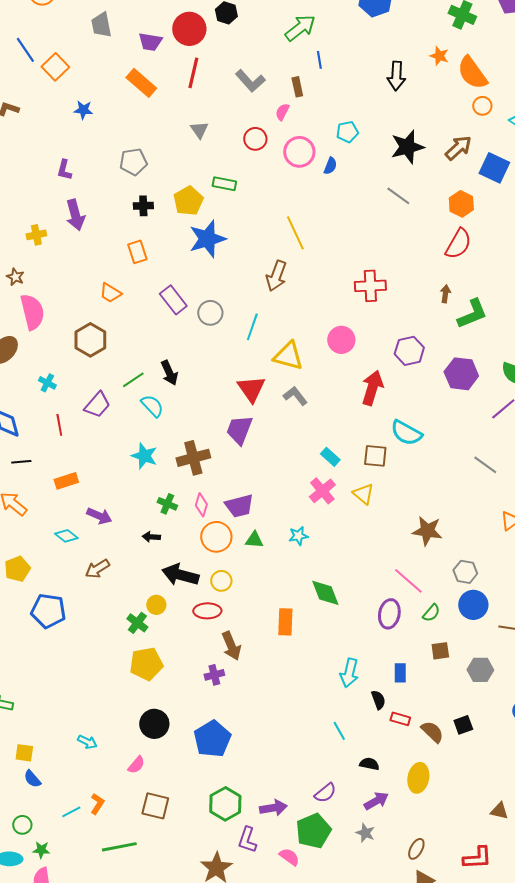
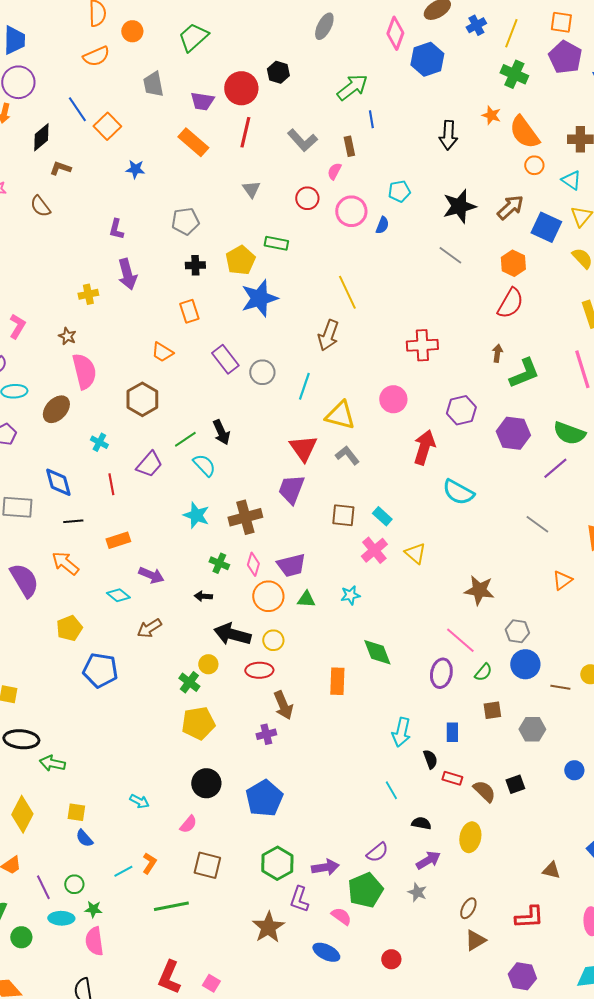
brown square: (375, 456) -> (343, 515), moved

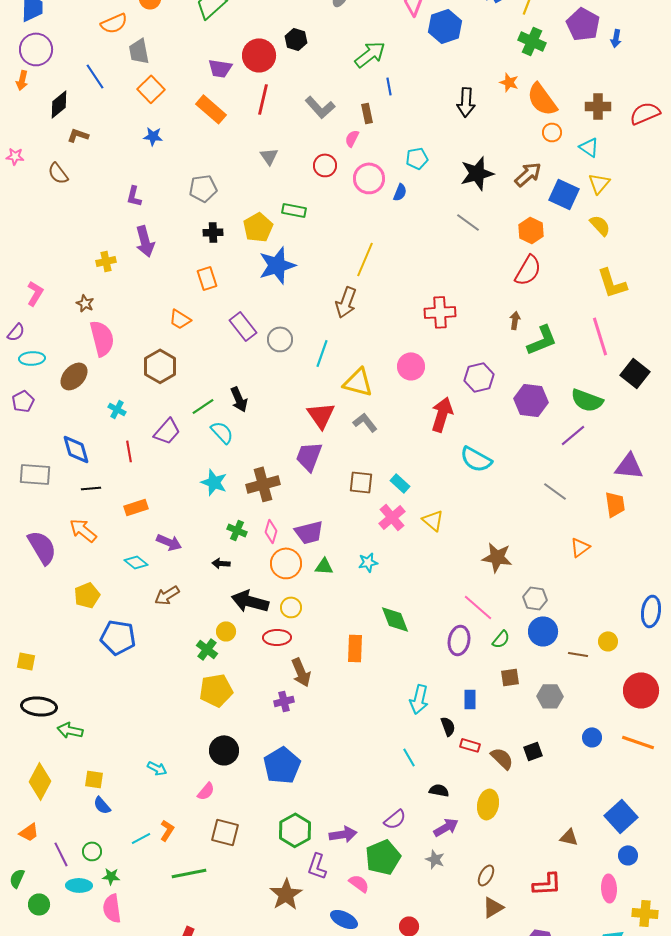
gray trapezoid: (153, 84) -> (139, 51), moved
orange square: (107, 126) -> (151, 89), moved
yellow line: (347, 292) -> (365, 259), turned 48

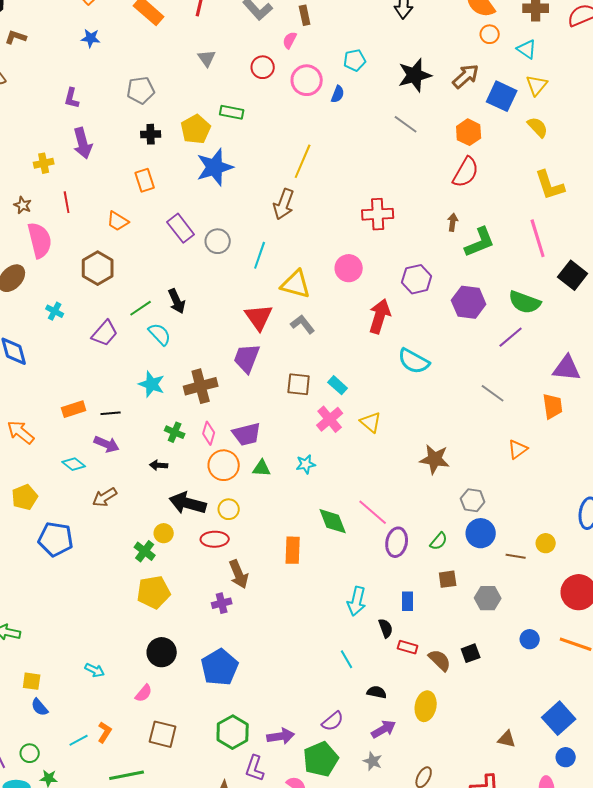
red line: (129, 451) -> (67, 202), moved
black line: (91, 488) -> (111, 413), moved
pink line: (478, 607) -> (373, 512), moved

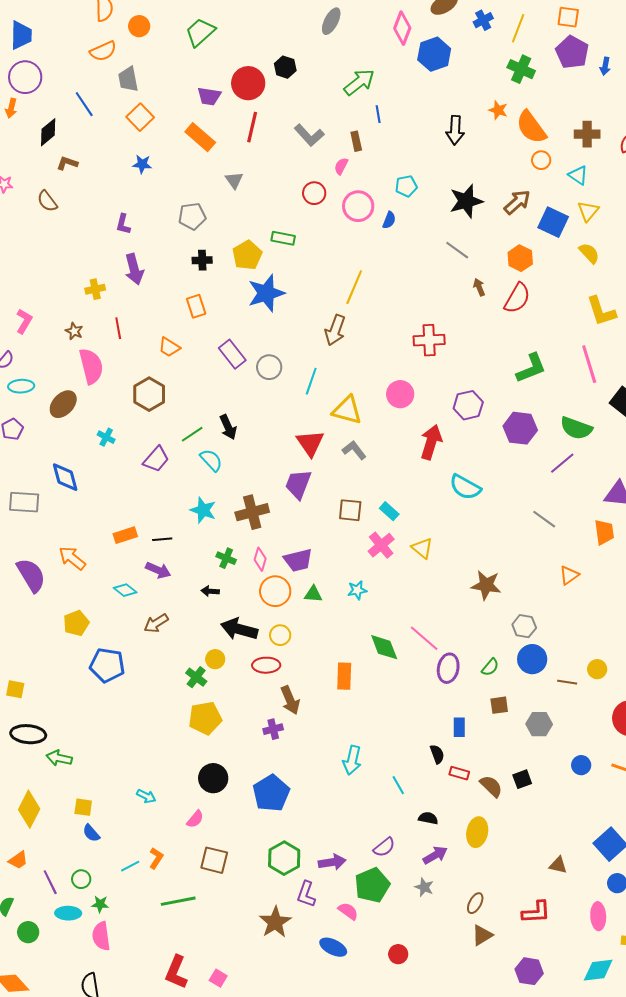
gray triangle: (207, 58) -> (234, 180), moved
brown arrow: (453, 222) -> (479, 287), moved, turned -30
cyan arrow: (357, 601) -> (352, 760), moved

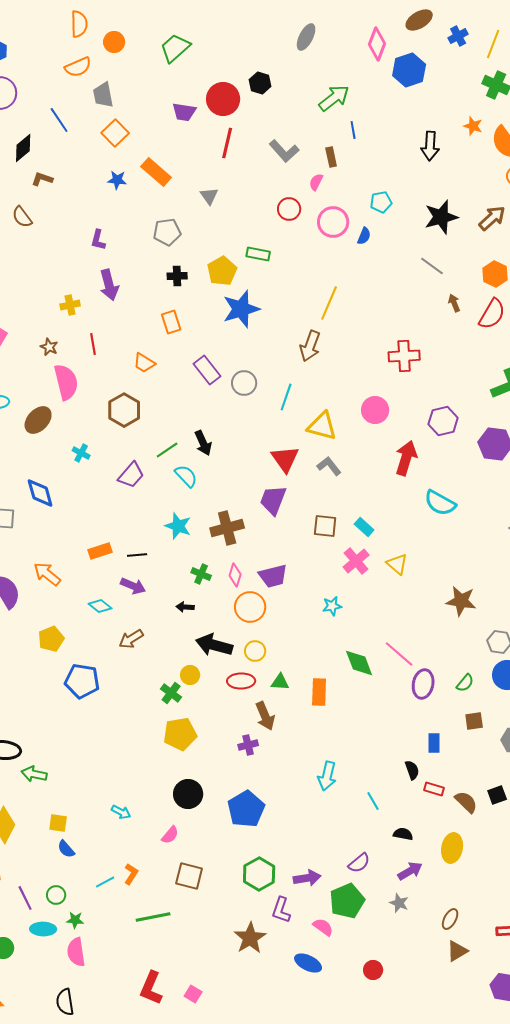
orange rectangle: (200, 137) -> (156, 172), moved
green triangle: (313, 594) -> (280, 682), moved

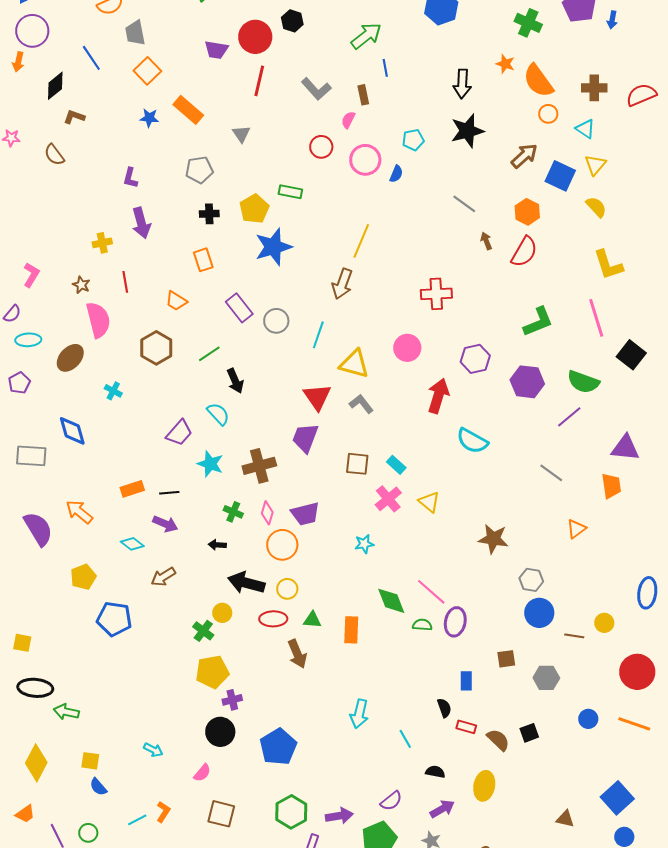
black star: (441, 217) -> (467, 131), moved
green line: (167, 450) -> (209, 354), moved
purple trapezoid: (131, 475) -> (179, 433), moved
green semicircle: (465, 683) -> (422, 625), moved, turned -126
purple cross: (248, 745) -> (232, 700), moved

